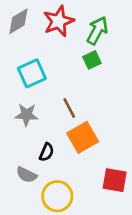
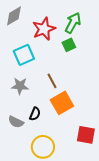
red star: (59, 21) -> (44, 29), moved
gray semicircle: (27, 175) -> (16, 122), moved

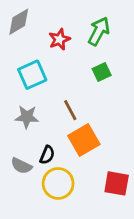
red star: (44, 29) -> (59, 39), size x0.7
green square: (69, 45) -> (102, 72), moved
yellow circle: (43, 147) -> (58, 183), moved

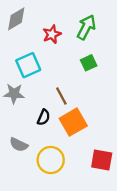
gray star: (27, 117) -> (14, 94), moved
black semicircle: (47, 155) -> (44, 117), moved

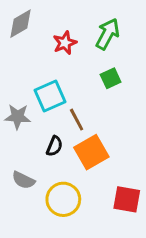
cyan square: (28, 65) -> (50, 96), moved

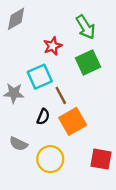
green arrow: (108, 34) -> (86, 27), turned 120
red star: (65, 43) -> (53, 46), moved
green square: (111, 78) -> (88, 62), size x1.5

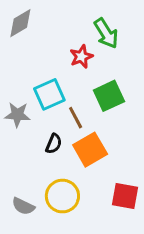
red star: (53, 46) -> (81, 57), moved
green square: (88, 62) -> (109, 96), moved
gray semicircle: (18, 144) -> (23, 206), moved

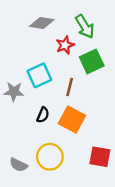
gray diamond: (20, 23) -> (42, 23), moved, turned 40
green square: (109, 96) -> (92, 61), moved
brown line: (76, 118) -> (70, 87), moved, turned 42
orange square: (90, 150) -> (72, 120), turned -32

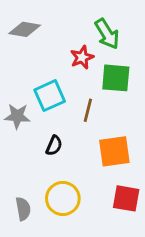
gray diamond: (42, 23) -> (25, 29), moved
green square: (92, 61) -> (116, 78), turned 30
orange square: (72, 120) -> (114, 151), moved, turned -36
gray semicircle: (18, 165) -> (23, 209), turned -126

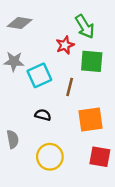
gray star: (17, 116) -> (14, 61), moved
black semicircle: (54, 146) -> (43, 115), turned -98
gray semicircle: (23, 209) -> (13, 139), moved

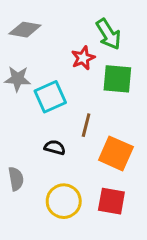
brown line: (70, 87) -> (86, 125), moved
orange square: (91, 120) -> (116, 153), turned 32
red square: (100, 157) -> (111, 201), moved

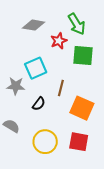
gray diamond: (25, 30) -> (34, 25), moved
gray star: (17, 79) -> (16, 86), moved
black semicircle: (55, 147) -> (39, 104), turned 112
gray semicircle: (16, 179) -> (11, 126), turned -49

